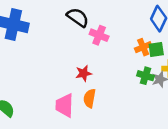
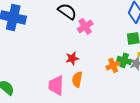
pink cross: (99, 35) -> (85, 26), turned 35
orange cross: (143, 47) -> (113, 65), moved

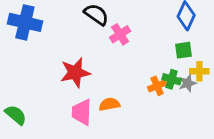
red star: (72, 58) -> (75, 73), moved, size x1.6
orange semicircle: (77, 79) -> (110, 104), turned 70

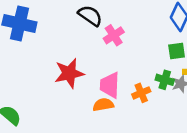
orange cross: (157, 86) -> (141, 93), moved
pink trapezoid: (82, 112) -> (110, 85), moved

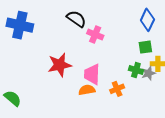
pink cross: (114, 35) -> (95, 35), turned -35
orange cross: (141, 93) -> (117, 89), moved

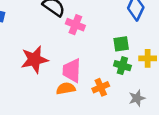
green square: (145, 47) -> (121, 44), moved
gray star: (148, 73) -> (137, 98), moved

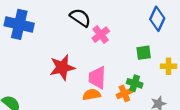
pink cross: (75, 25) -> (101, 35), turned 30
green cross: (122, 66) -> (135, 83), moved

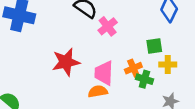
yellow cross: (169, 66) -> (168, 64), moved
orange cross: (124, 93) -> (133, 68), moved

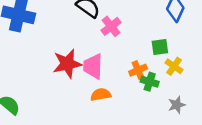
yellow cross: (168, 64) -> (174, 66), turned 35
pink trapezoid: (104, 73) -> (93, 66), moved

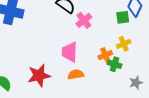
green square: (160, 47) -> (123, 17), moved
red star: (67, 64) -> (39, 75), moved
yellow cross: (174, 66) -> (124, 44), moved, turned 32

